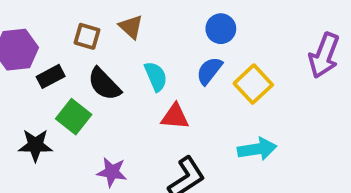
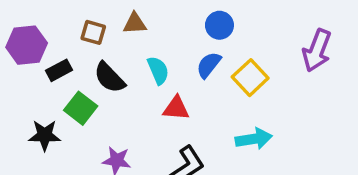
brown triangle: (131, 27) -> (135, 23), turned -45

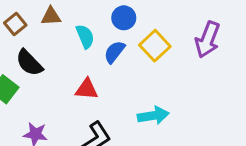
brown square: (93, 32) -> (15, 24), turned 35
cyan semicircle: (158, 70) -> (85, 36), moved
yellow square: (250, 78) -> (155, 46), moved

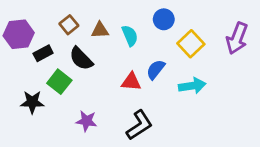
brown triangle: (51, 16) -> (100, 30), moved
blue semicircle: (114, 52) -> (156, 69), moved
cyan arrow: (153, 115) -> (192, 86), moved

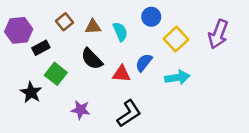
black semicircle: (81, 59) -> (92, 59), moved
black star: (32, 102) -> (31, 92), turned 30

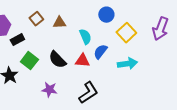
cyan semicircle: (120, 32) -> (85, 37), moved
black semicircle: (92, 59) -> (57, 60), moved

